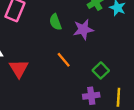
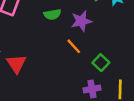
green semicircle: (55, 22) -> (52, 14), turned -77
orange line: (64, 60) -> (74, 46), moved

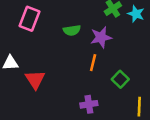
orange line: (74, 46) -> (93, 63), turned 56
purple cross: (92, 89) -> (89, 104), moved

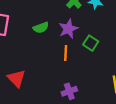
green square: (120, 79) -> (91, 43), moved

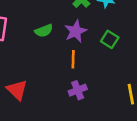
green square: (91, 43) -> (110, 39), moved
purple cross: (69, 91) -> (78, 90), moved

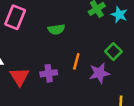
purple star: (76, 31) -> (99, 73), moved
purple cross: (78, 90) -> (49, 73), moved

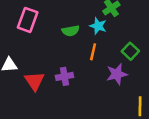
cyan star: (119, 15) -> (98, 26), moved
orange line: (76, 61) -> (93, 52), moved

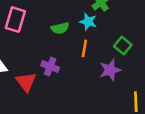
purple cross: (65, 76) -> (50, 67), moved, turned 35

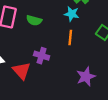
green semicircle: (60, 28) -> (34, 20), moved, turned 32
purple star: (110, 70) -> (86, 77), moved

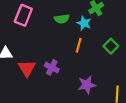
green semicircle: (34, 20) -> (62, 19), moved, turned -32
purple cross: (42, 56) -> (52, 67), moved

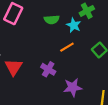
orange line: (79, 45) -> (67, 47), turned 40
purple cross: (52, 67) -> (48, 69), moved

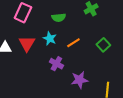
cyan star: (74, 25) -> (50, 39), moved
red triangle: (14, 67) -> (27, 44), moved

